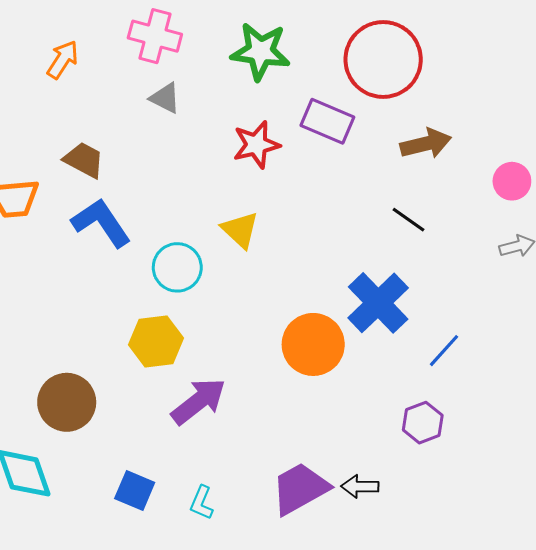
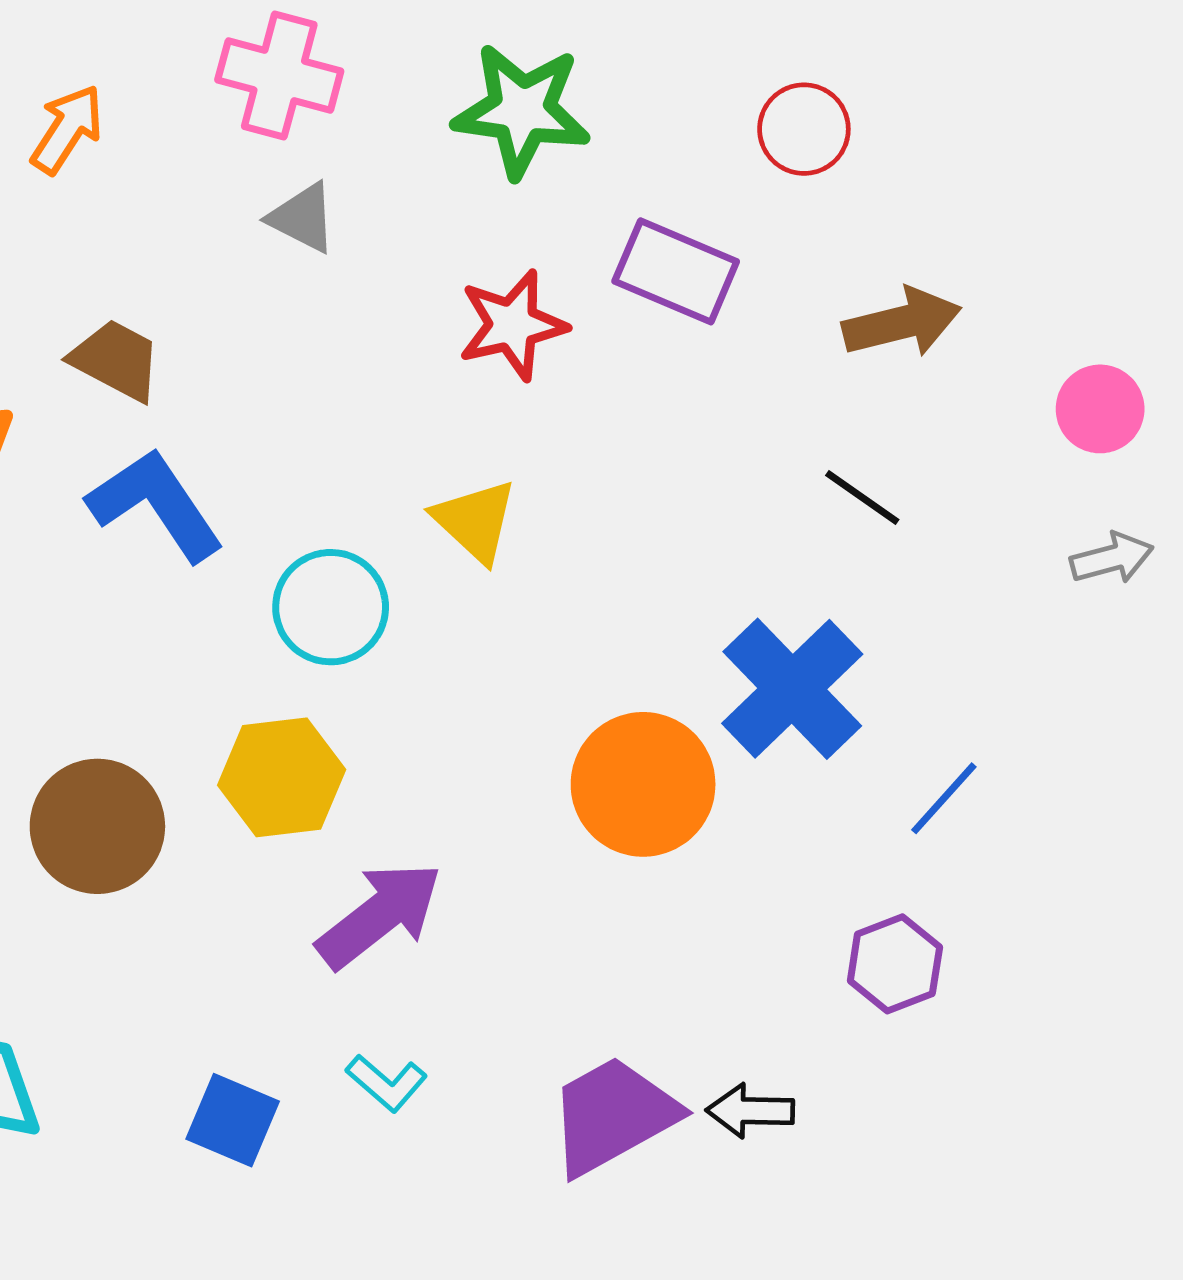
red circle: (383, 59) -> (804, 129), size x0.5
brown circle: (67, 402) -> (97, 826), moved
cyan L-shape: (202, 503) -> (387, 1083), moved, turned -72

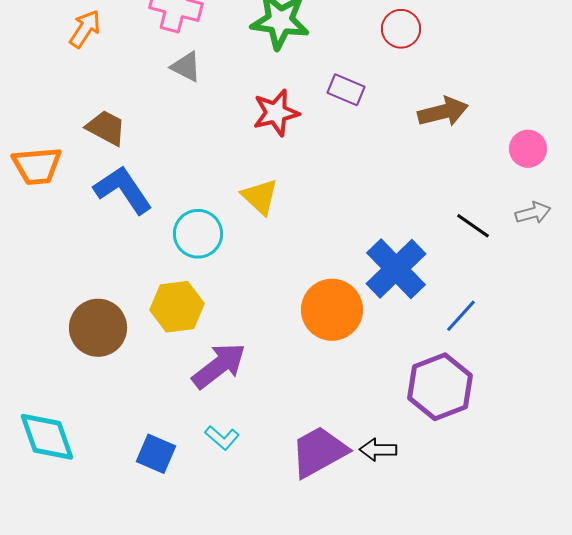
purple rectangle: (676, 271) -> (346, 90), size x0.7
black line: (862, 498) -> (473, 226), moved
purple hexagon: (895, 964) -> (440, 387), size x1.6

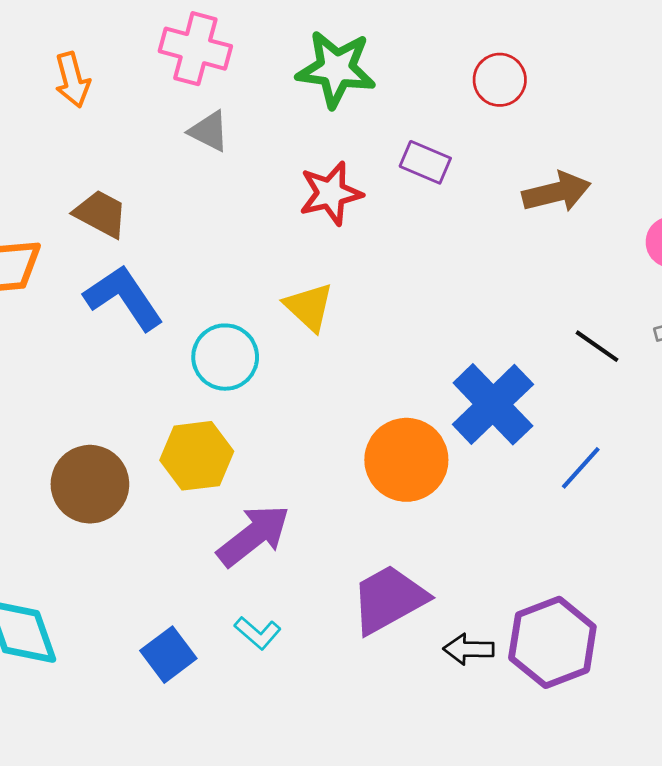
orange arrow: (85, 29) -> (72, 80), turned 132
purple hexagon: (440, 387) -> (552, 642), moved
purple trapezoid: (319, 452) -> (389, 599), moved
blue square: (156, 454) -> (168, 655), turned 30

